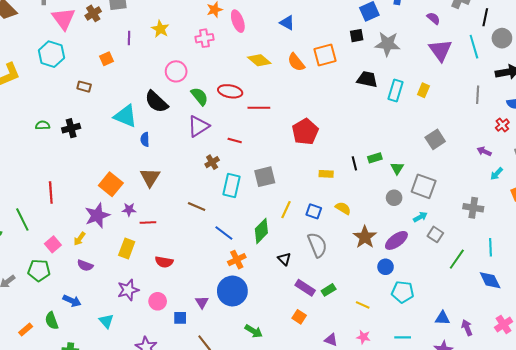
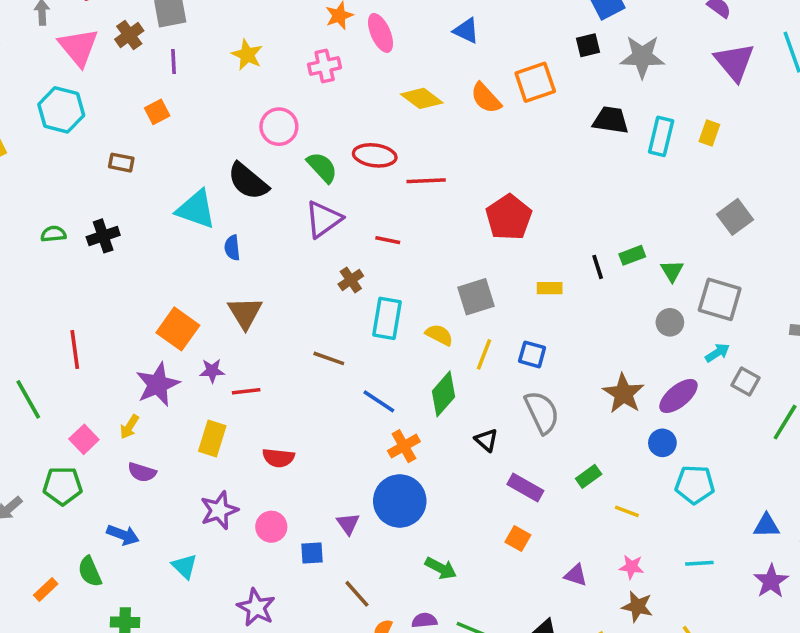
purple line: (129, 38) -> (174, 62), moved
gray square: (265, 177) -> (476, 297), moved
yellow semicircle: (343, 208) -> (439, 335), moved
green rectangle: (329, 290) -> (589, 476), moved

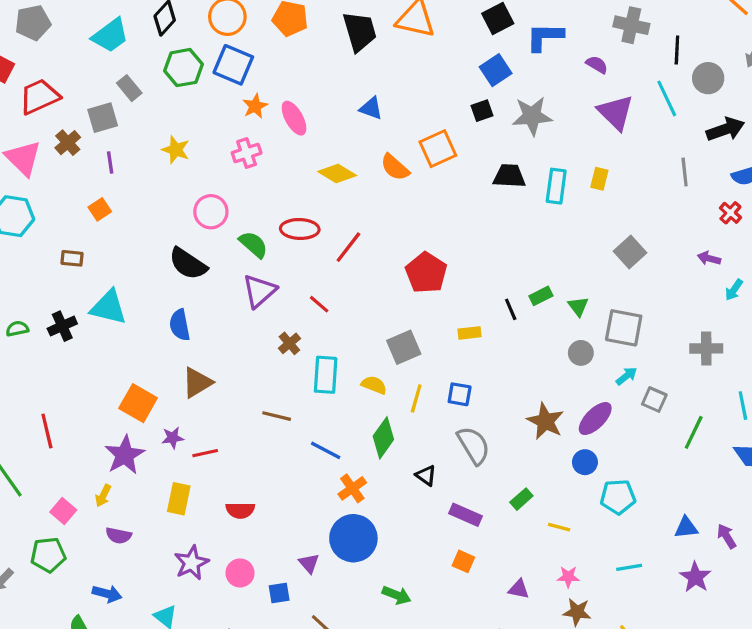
red line: (426, 181) -> (348, 247), turned -44
cyan triangle: (196, 209) -> (109, 307), moved
red line: (388, 240) -> (319, 304), turned 35
blue semicircle: (232, 248) -> (180, 325), size x1.4
brown triangle: (245, 313) -> (197, 383), turned 36

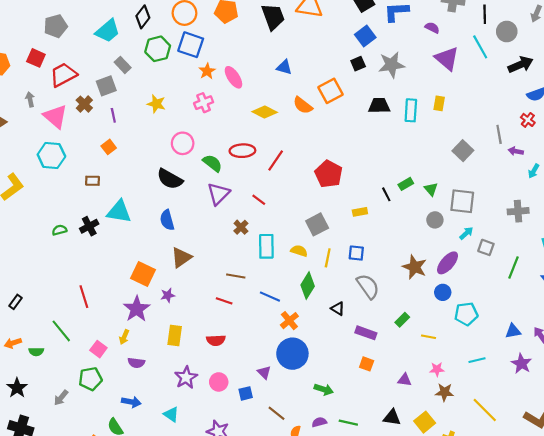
gray line: (685, 172) -> (499, 134), moved
red line: (205, 453) -> (224, 301), moved, turned 35

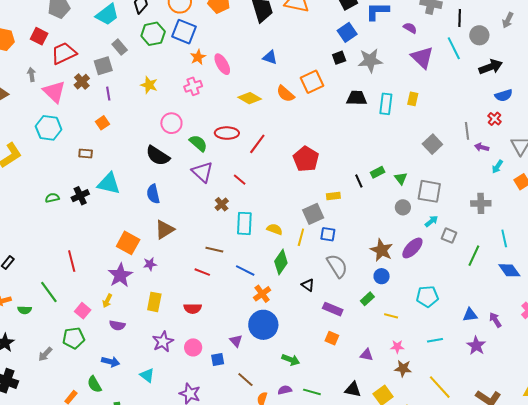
purple triangle: (218, 194) -> (202, 172), turned -35
gray square: (317, 224) -> (313, 214), moved
blue circle: (443, 292) -> (382, 276), moved

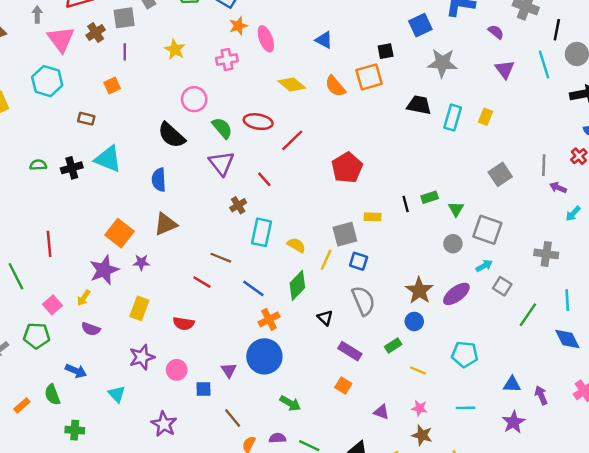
purple triangle: (422, 57) -> (505, 69), size x0.7
black square: (339, 58) -> (386, 51), moved

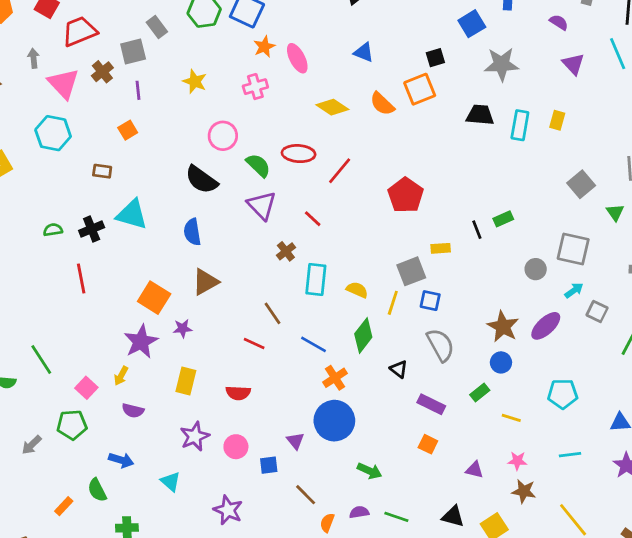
green triangle: (456, 209) -> (615, 212), moved
red line: (49, 244) -> (81, 279), moved
brown line: (221, 258) -> (273, 313), turned 40

